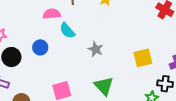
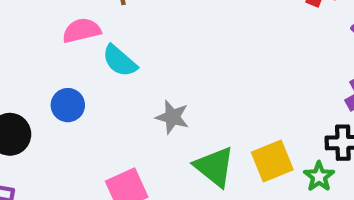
gray star: (96, 49) -> (172, 117), moved
yellow square: (143, 58) -> (272, 161), moved

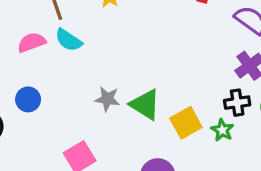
cyan semicircle: (120, 61) -> (69, 40), moved
green triangle: (214, 167) -> (145, 105), moved

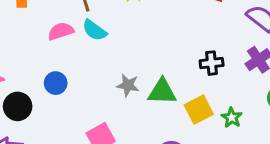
black cross: (237, 103) -> (212, 63), moved
green triangle: (145, 105) -> (162, 92), turned -32

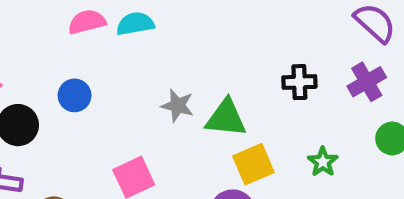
cyan semicircle: (95, 30) -> (135, 24), turned 130
yellow square: (199, 110) -> (253, 164), moved

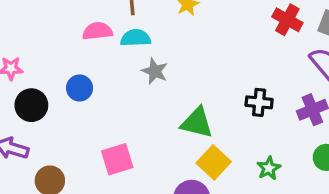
gray star: (178, 106) -> (155, 71), moved
yellow square: (253, 164) -> (214, 162), turned -32

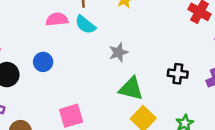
cyan semicircle: (136, 38) -> (85, 25), turned -140
gray star: (155, 71) -> (118, 52), moved, turned 30

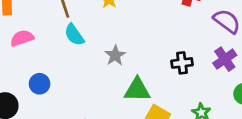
pink semicircle: (57, 19) -> (22, 38), moved
cyan semicircle: (85, 25) -> (74, 35), turned 30

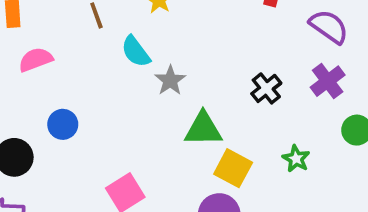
cyan semicircle: (74, 35) -> (136, 52), moved
black cross: (182, 63) -> (266, 88), turned -30

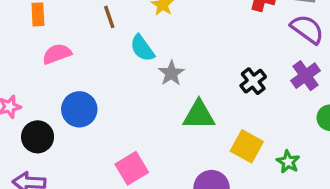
blue circle: (63, 124) -> (79, 109), size x1.4
green star: (296, 159) -> (288, 162), moved
yellow square: (233, 168) -> (247, 146), moved

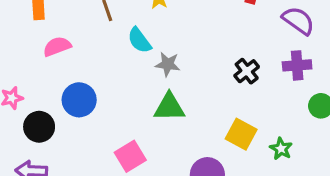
gray star: (171, 73) -> (168, 64), turned -30
purple cross: (306, 76) -> (297, 65), turned 32
green triangle: (199, 115) -> (169, 107), moved

